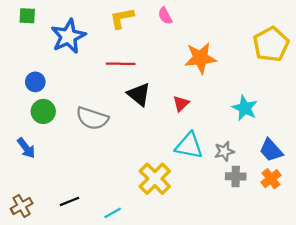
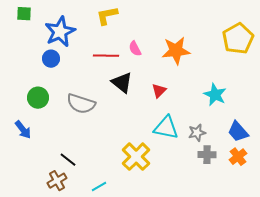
pink semicircle: (165, 16) -> (135, 49), moved
blue circle: (35, 82) -> (51, 59), moved
black line: (69, 201) -> (68, 160), moved, turned 60
brown cross: (22, 206) -> (57, 181), moved

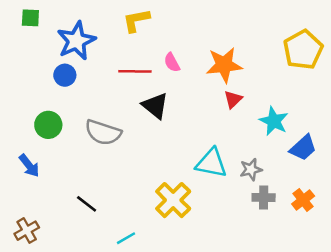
red triangle: (159, 91) -> (233, 99), moved
blue trapezoid: (238, 132) -> (303, 148), moved, turned -90
brown cross: (57, 181) -> (27, 231), moved

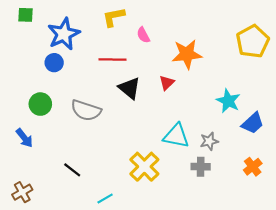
pink semicircle: (172, 62) -> (143, 35), moved
red triangle: (233, 99) -> (167, 83), moved
gray cross: (264, 197) -> (201, 167), moved

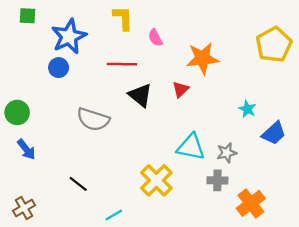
yellow L-shape: (114, 17) -> (123, 18), turned 100
cyan star: (228, 101) -> (247, 109), size x0.7
green circle: (40, 104) -> (17, 112), moved
orange cross: (253, 167) -> (251, 203), moved, size x1.4

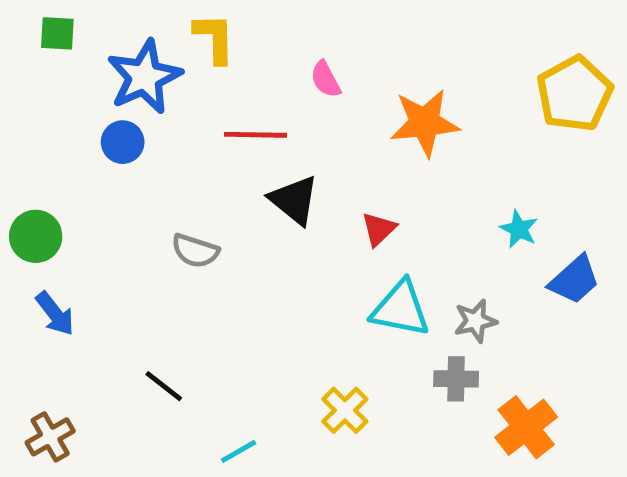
yellow L-shape: (123, 18) -> (214, 38), moved
red triangle: (181, 89) -> (379, 229), moved
gray semicircle: (93, 119) -> (195, 251), size x0.7
yellow cross: (156, 180) -> (345, 410), moved, size x0.7

